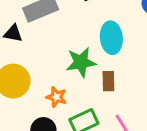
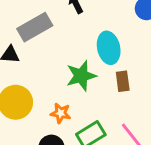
brown rectangle: (108, 81) -> (123, 81), moved

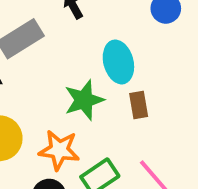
orange star: (61, 113) -> (59, 150), size x1.5

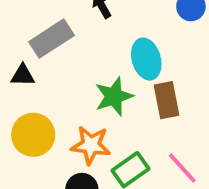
brown rectangle: (139, 105) -> (167, 100), size x1.4

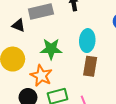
green star: (114, 96) -> (51, 49), moved

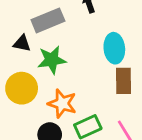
green star: (51, 49) -> (52, 60), moved

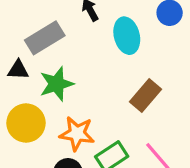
cyan ellipse: (114, 48) -> (127, 36), moved
brown rectangle: (124, 81) -> (145, 95), turned 50

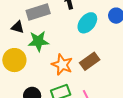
cyan ellipse: (127, 36) -> (87, 23), turned 40
orange star: (77, 134) -> (62, 65), moved

